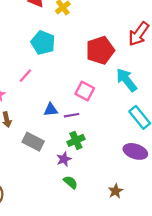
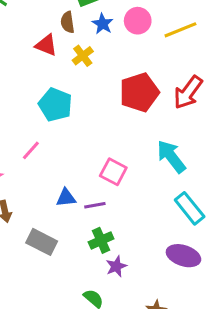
red pentagon: (100, 50) -> (139, 92), moved
purple star: (64, 159) -> (116, 266), moved

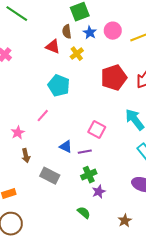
blue triangle: (66, 198) -> (66, 147), turned 32

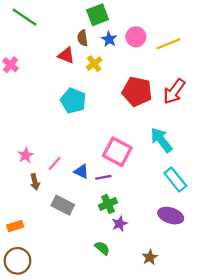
red pentagon: (114, 78) -> (137, 91), turned 30
pink line: (43, 116) -> (55, 163), moved
pink square: (97, 130) -> (117, 152), size x1.4

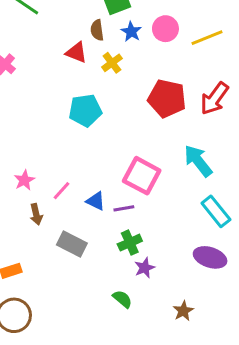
cyan pentagon: (73, 101) -> (85, 110), turned -30

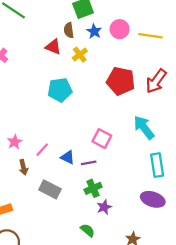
yellow line: (207, 38) -> (151, 36), turned 30
pink square: (142, 176) -> (102, 139), size x0.7
cyan rectangle: (216, 211) -> (157, 165), turned 30

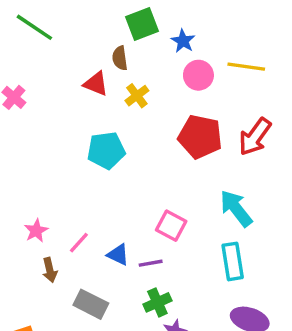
pink circle: (120, 29) -> (198, 75), moved
blue star: (94, 31) -> (183, 41), moved
cyan rectangle: (157, 165) -> (233, 261), moved

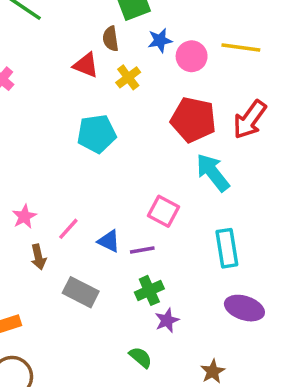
blue star: (183, 41) -> (160, 40), moved, turned 30
cyan arrow: (236, 208) -> (213, 172), moved

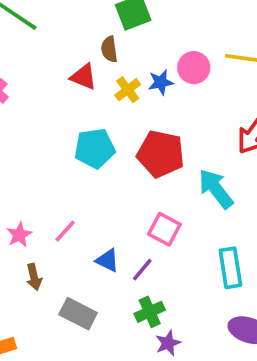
blue star: (160, 40) -> (161, 82), moved
red pentagon: (193, 120) -> (161, 154), moved
pink line: (68, 229) -> (65, 231), moved
purple line: (142, 250) -> (142, 270), turned -40

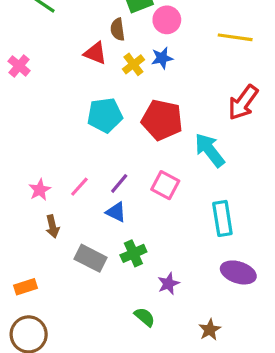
pink circle: (194, 68) -> (167, 20), moved
purple line: (142, 270) -> (119, 183), moved
green cross: (150, 312) -> (133, 253), moved

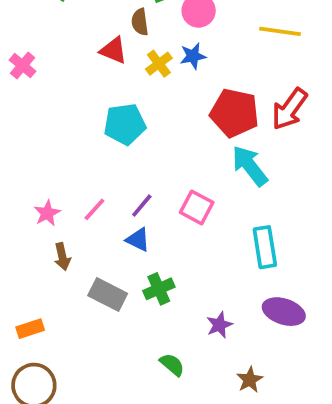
red pentagon: (162, 120) -> (235, 113), moved
purple star: (168, 284) -> (219, 325), moved

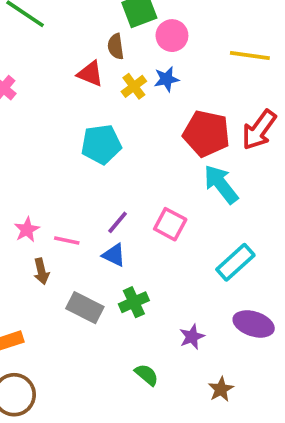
pink line: (94, 209) -> (67, 241), moved, turned 60
cyan rectangle: (265, 247) -> (235, 262), turned 57

